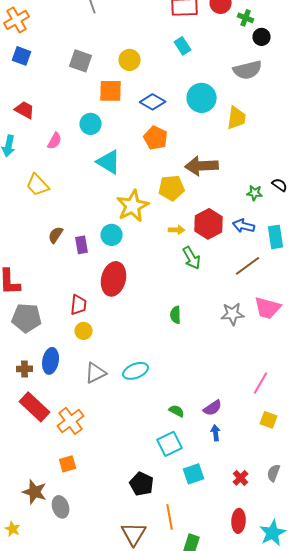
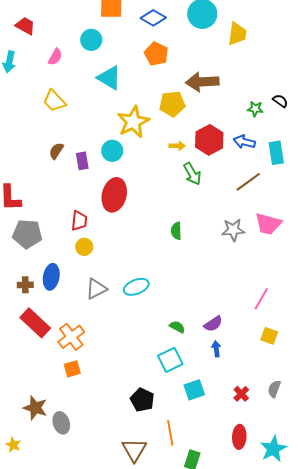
yellow trapezoid: (38, 185) -> (54, 101), moved
orange square: (68, 464) -> (72, 369), moved

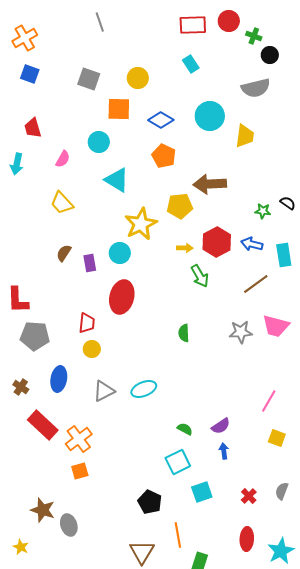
red trapezoid: (25, 26) -> (33, 128), turned -135
brown cross: (25, 285) -> (21, 387), moved, turned 35

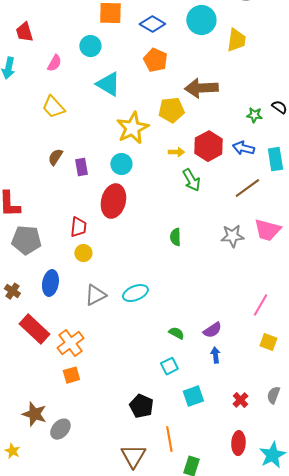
cyan circle: (120, 253) -> (121, 164), moved
cyan square: (178, 462) -> (169, 366), size x0.7
gray ellipse: (69, 525) -> (60, 429), turned 60

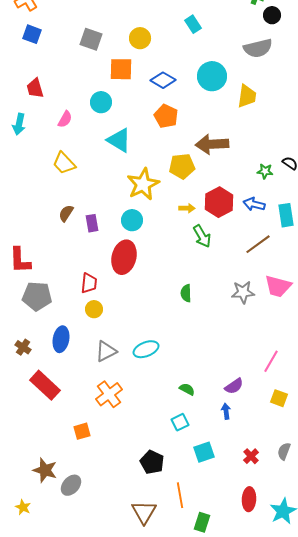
purple semicircle: (212, 330) -> (234, 386), moved
orange cross: (70, 343) -> (109, 394), moved

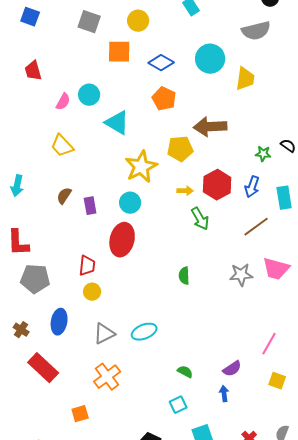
cyan circle: (101, 102) -> (89, 95), moved
cyan arrow: (19, 124) -> (17, 186), moved
blue arrow: (254, 204) -> (252, 187), turned -85

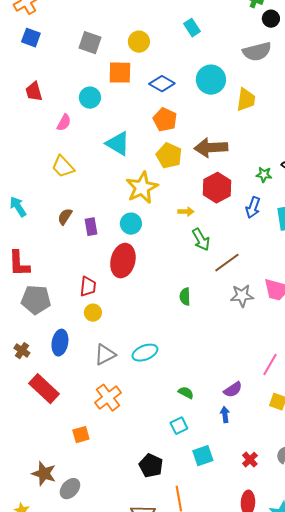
cyan circle: (89, 95) -> (90, 98), moved
yellow pentagon: (180, 149) -> (169, 156), moved, turned 30
red hexagon: (217, 185) -> (217, 188), moved
cyan arrow: (17, 186) -> (18, 207), turned 135
brown line: (256, 227) -> (227, 263), moved

